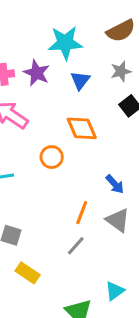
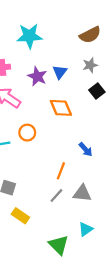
cyan star: (65, 43) -> (29, 36), moved
purple star: (37, 73) -> (37, 76), moved
orange circle: (52, 157) -> (27, 133), moved
gray triangle: (118, 220) -> (82, 193), moved, turned -30

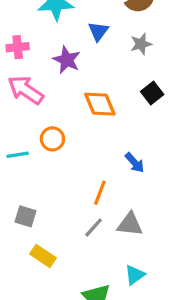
blue triangle: (60, 72) -> (98, 31), moved
black square: (97, 91) -> (152, 93), moved

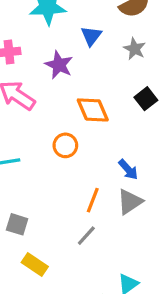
gray star: (141, 44) -> (135, 49), turned -30
orange circle: (52, 139) -> (65, 145), moved
gray triangle: (130, 224) -> (130, 202), moved, turned -40

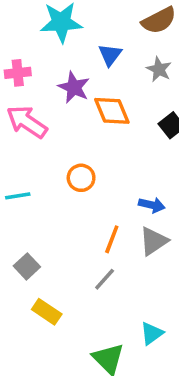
orange diamond: (93, 110) -> (112, 111), moved
blue arrow: (128, 170) -> (152, 205), turned -35
gray square: (17, 224) -> (27, 266), turned 30

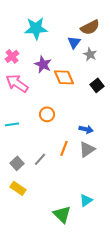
blue triangle: (110, 55) -> (74, 42), moved
pink cross: (18, 73) -> (12, 56), turned -32
gray line: (105, 279) -> (40, 159), moved
yellow rectangle: (47, 312) -> (18, 188), moved

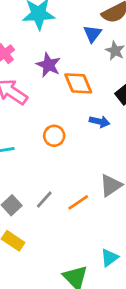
blue arrow: (86, 129) -> (99, 122), moved
orange line: (64, 148) -> (78, 202), moved, turned 35

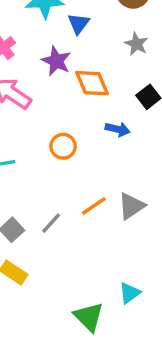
blue triangle: (92, 34) -> (78, 23), moved
orange line: (78, 202) -> (94, 206), moved

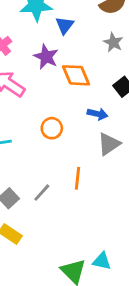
orange line: (94, 206) -> (78, 178), turned -50
gray triangle: (131, 206) -> (109, 144), moved
cyan triangle: (130, 293) -> (102, 261), moved, turned 48

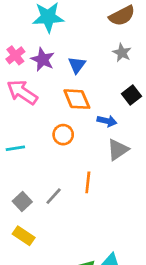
blue triangle: (65, 25) -> (77, 65), moved
purple star: (46, 57) -> (43, 59), moved
orange diamond: (76, 75) -> (77, 99), moved

